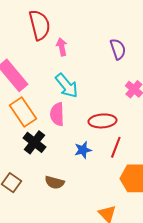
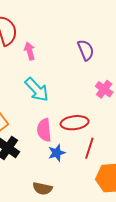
pink semicircle: (57, 114) -> (44, 130), moved
brown semicircle: (55, 182) -> (42, 189), moved

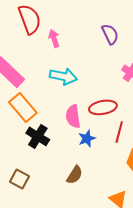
cyan arrow: (37, 90) -> (63, 76), turned -32
brown semicircle: (42, 189) -> (75, 175), turned -66

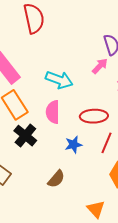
pink arrow: (54, 38) -> (100, 66), moved, turned 54
pink semicircle: (73, 116) -> (53, 112), moved

